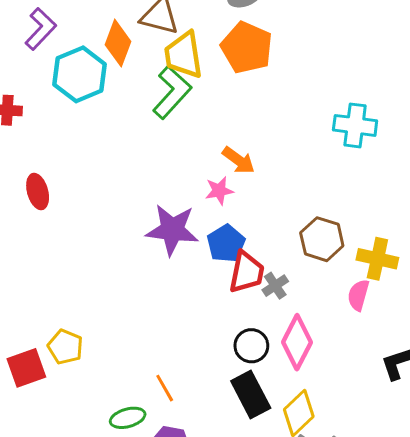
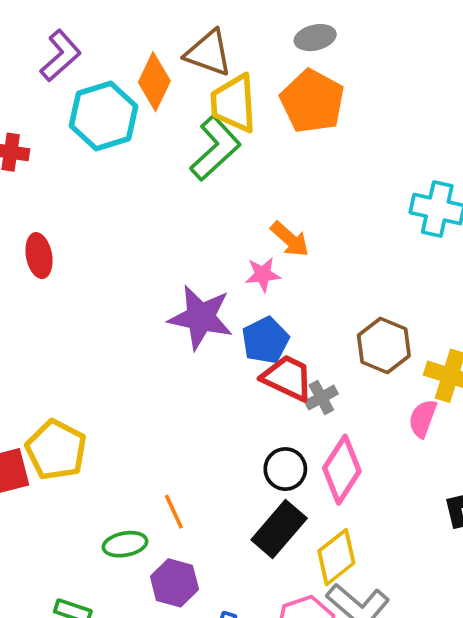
red trapezoid: (247, 272) -> (287, 378), turned -81
yellow pentagon: (65, 347) -> (56, 450), size x1.4
black rectangle: (251, 395) -> (279, 529), turned 63

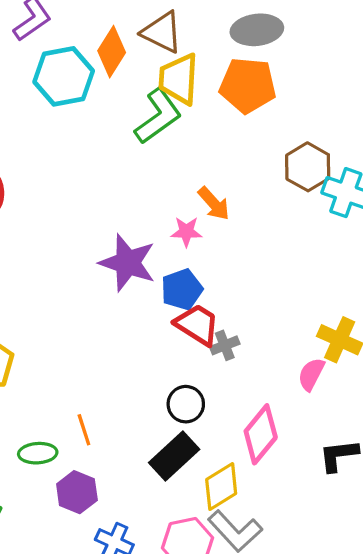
gray ellipse: (315, 38) -> (257, 30), size x1.4
orange pentagon: (312, 101) -> (248, 85), turned -30
brown hexagon: (384, 345) -> (308, 167), moved
pink diamond: (342, 470) -> (261, 434), moved

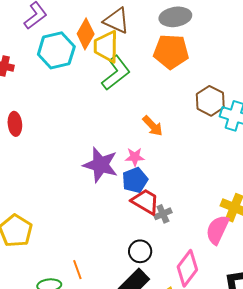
yellow trapezoid: (179, 79) -> (106, 47), moved
pink star: (186, 232) -> (135, 157), moved
pink semicircle: (311, 374) -> (217, 230), size x1.4

